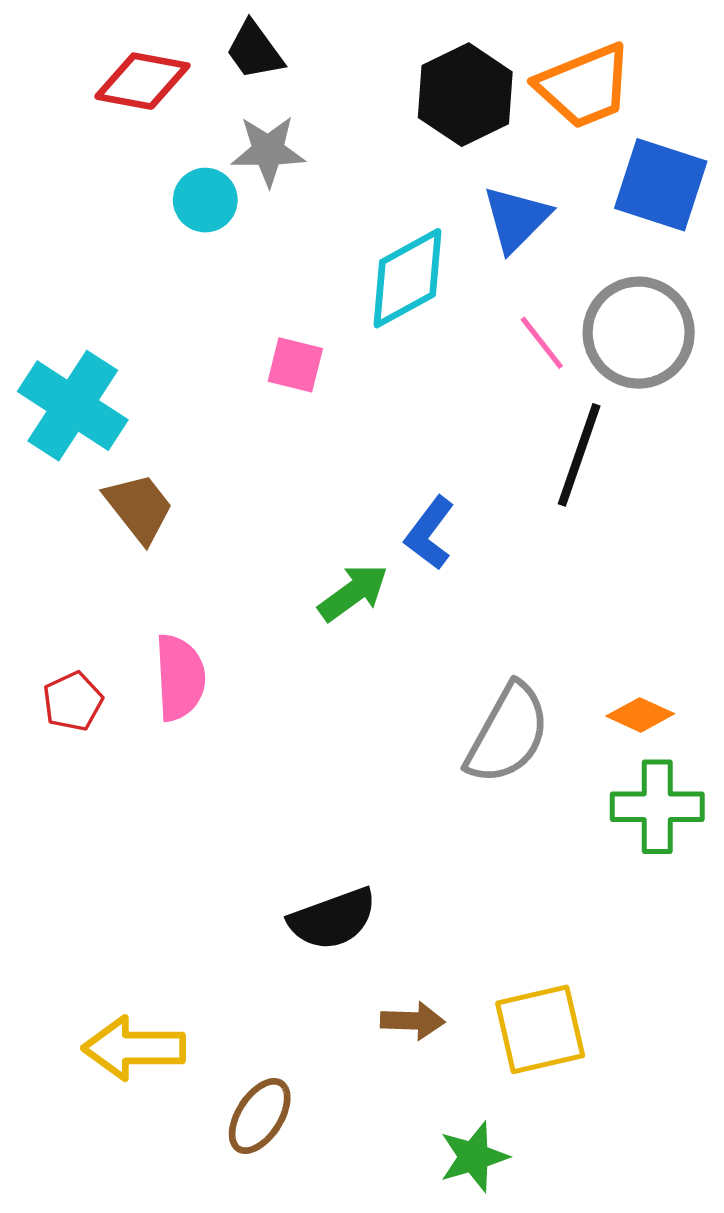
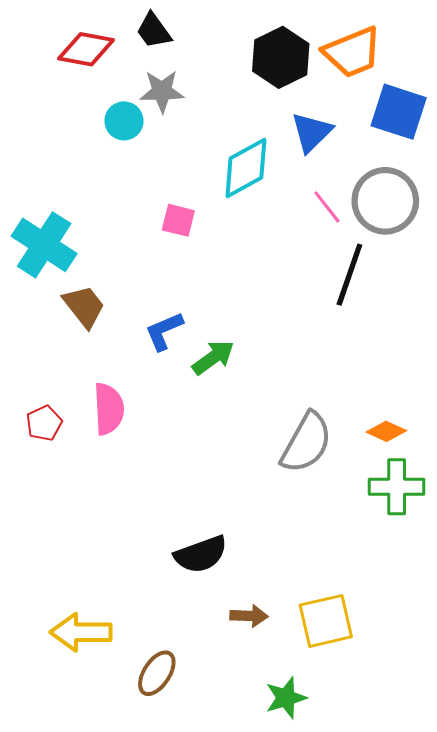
blue L-shape: (430, 533) -> (164, 331), moved, turned 30

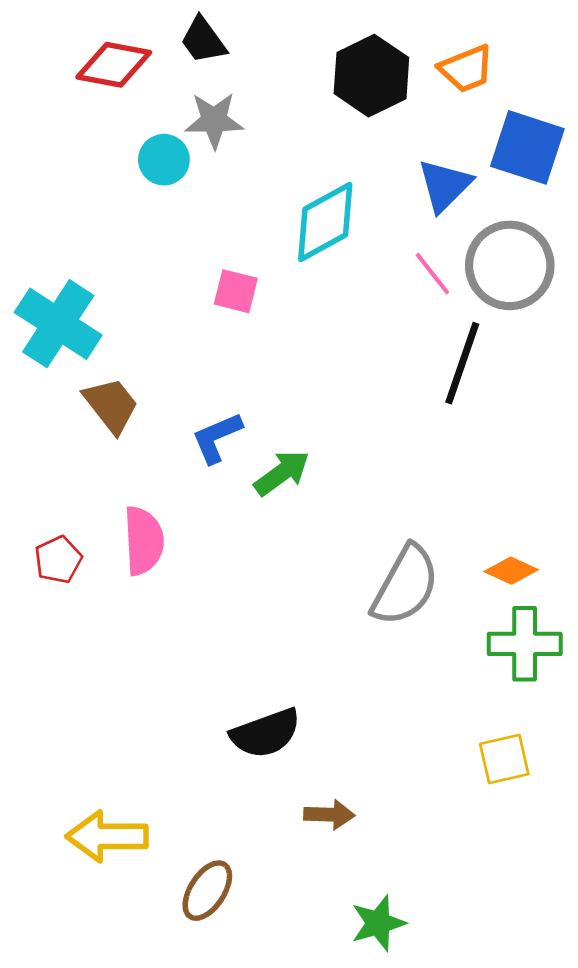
orange trapezoid: (353, 52) -> (466, 69), size x0.7
blue triangle: (312, 132) -> (445, 185), moved
yellow square: (326, 621) -> (504, 759), moved, size x0.7

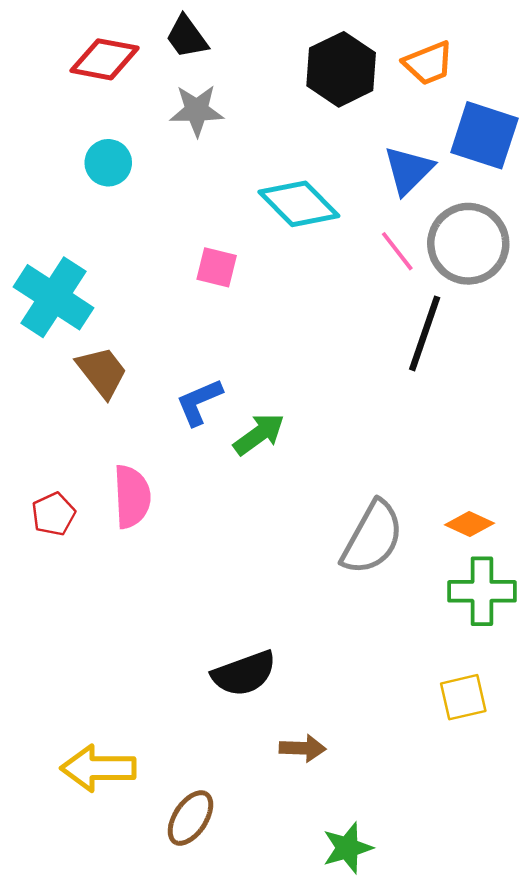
cyan circle: (164, 160) -> (108, 163), moved
cyan diamond: (325, 222) -> (299, 204), turned 74

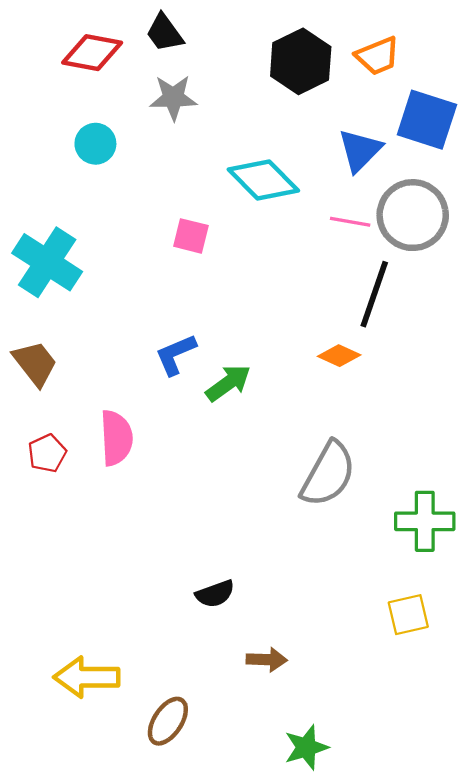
pink line: (397, 251) -> (350, 222), turned -42
brown trapezoid: (102, 372) -> (35, 363), moved
orange diamond: (470, 524) -> (339, 356), moved
black semicircle: (244, 673) -> (215, 594), size x0.7

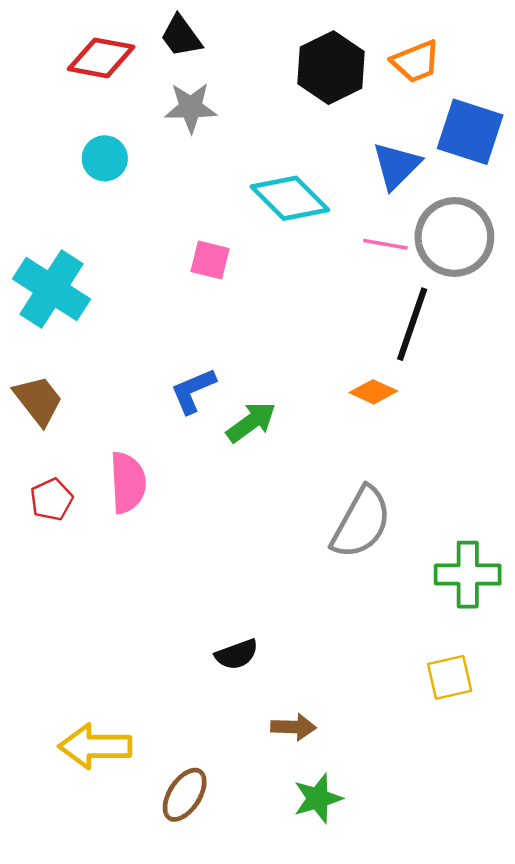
green star: (306, 747) -> (318, 798), moved

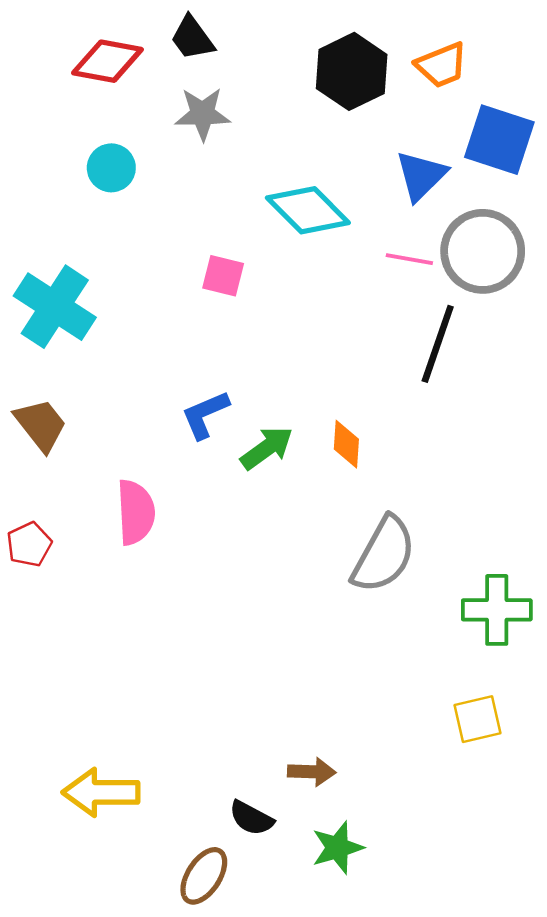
orange diamond: (373, 392) -> (346, 444), moved, turned 69
red pentagon: (52, 500) -> (29, 544), moved
black semicircle: (237, 654) -> (251, 818), moved, turned 48
brown ellipse: (185, 795) -> (204, 876), moved

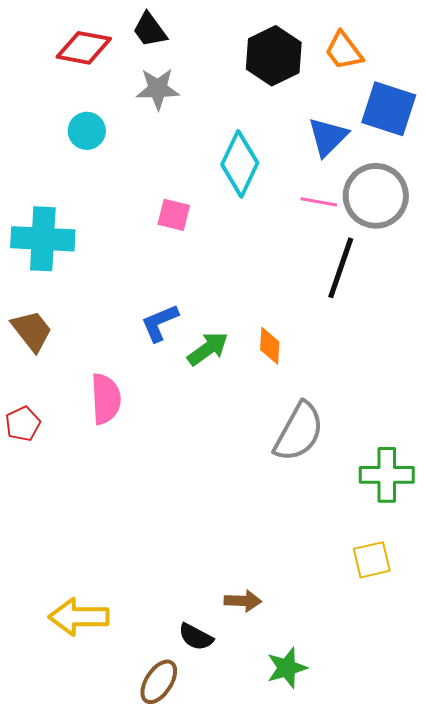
orange trapezoid: (442, 65) -> (344, 51), turned 75
cyan diamond: (308, 210) -> (240, 164), turned 70
cyan cross: (55, 307) -> (43, 239), turned -30
green star: (337, 848) -> (287, 668), moved

